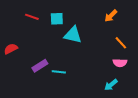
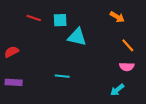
orange arrow: (111, 16) -> (117, 17), turned -104
purple rectangle: (40, 66) -> (14, 82), moved, turned 35

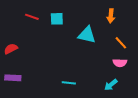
orange arrow: (117, 17) -> (111, 16), turned 64
cyan triangle: (77, 37) -> (87, 35), moved
cyan line: (62, 76) -> (69, 83), moved

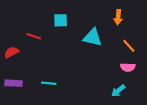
red line: (32, 17) -> (34, 36), moved
cyan line: (69, 83) -> (49, 83), moved

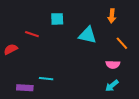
pink semicircle: (128, 67) -> (113, 64), moved
purple rectangle: (14, 83) -> (25, 88), moved

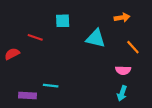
orange arrow: (112, 16) -> (122, 18), turned -104
cyan arrow: (112, 86) -> (122, 93), turned -32

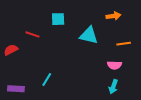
orange line: (133, 47) -> (124, 44), turned -56
cyan line: (51, 86) -> (47, 80), turned -64
purple rectangle: (27, 96) -> (16, 89), moved

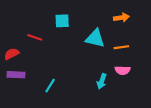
orange line: (124, 44) -> (121, 47), moved
cyan arrow: (113, 87) -> (102, 81), moved
purple rectangle: (16, 89) -> (16, 75), moved

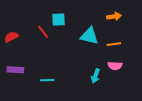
red line: (35, 37) -> (43, 32), moved, turned 32
red semicircle: (12, 54) -> (11, 37), moved
cyan line: (50, 86) -> (47, 80), turned 56

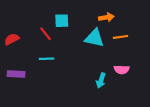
orange arrow: (114, 16) -> (106, 17), moved
orange line: (114, 44) -> (120, 37), moved
cyan line: (47, 80) -> (47, 59), moved

